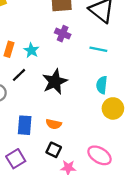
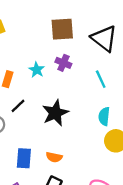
cyan line: (98, 49) -> (101, 79), turned 54
cyan star: (31, 50) -> (37, 70), moved

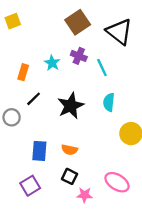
brown square: (62, 29) -> (78, 22), turned -30
cyan line: (101, 79) -> (102, 68), moved
cyan semicircle: (104, 116) -> (109, 102), moved

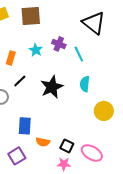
brown square: (78, 22) -> (31, 16), moved, turned 30
orange semicircle: (70, 150) -> (43, 142), moved
black square: (70, 176) -> (67, 146), moved

